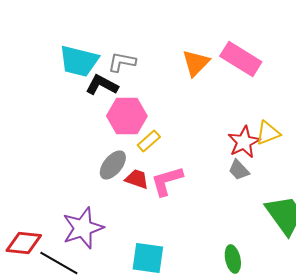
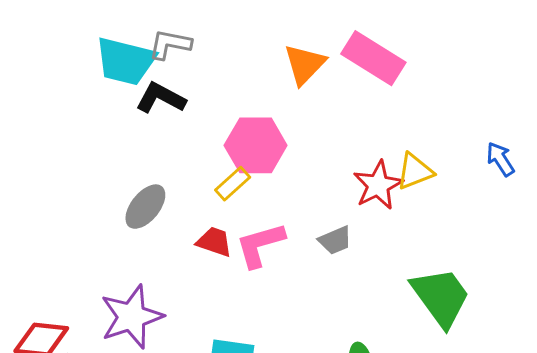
gray L-shape: (122, 62) -> (170, 44), moved
pink hexagon: (127, 116) -> (256, 145), moved
gray ellipse: (113, 165) -> (145, 207), moved
gray trapezoid: (239, 170) -> (335, 240), moved, turned -70

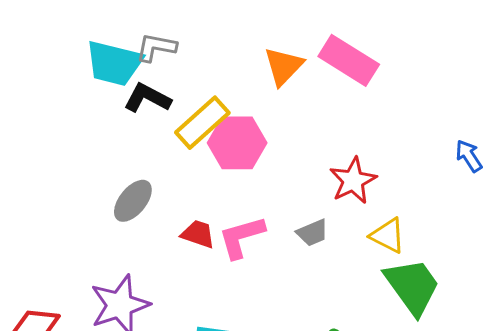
yellow triangle: (415, 171) -> (388, 236), moved, turned 48
yellow rectangle: (233, 184) -> (202, 123), moved, size x1.6

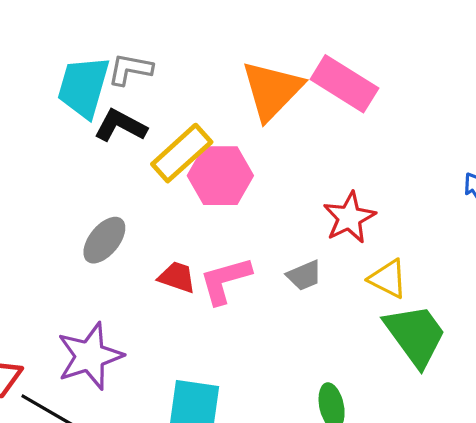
cyan trapezoid: (114, 63) -> (83, 87), turned 92
orange triangle: (283, 66) -> (272, 90), size x1.4

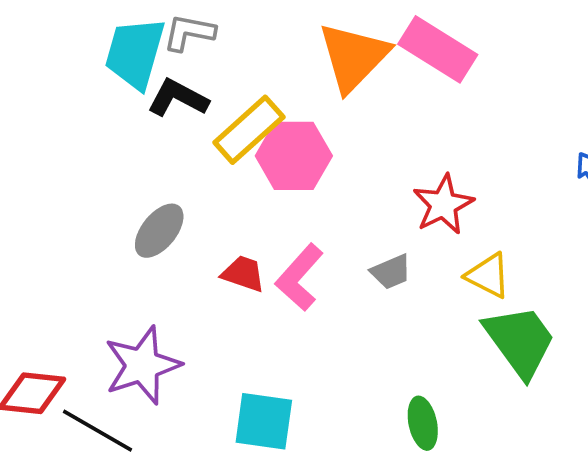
pink L-shape: (225, 280) -> (299, 277), turned -32

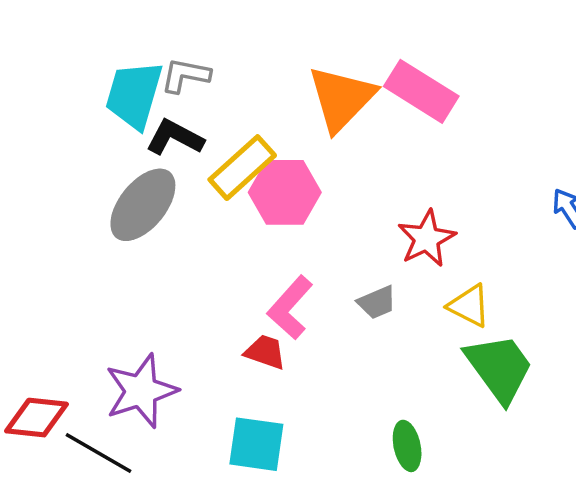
gray ellipse: (159, 231) -> (143, 205), moved, size x1.4
red trapezoid: (243, 274) -> (265, 352), moved

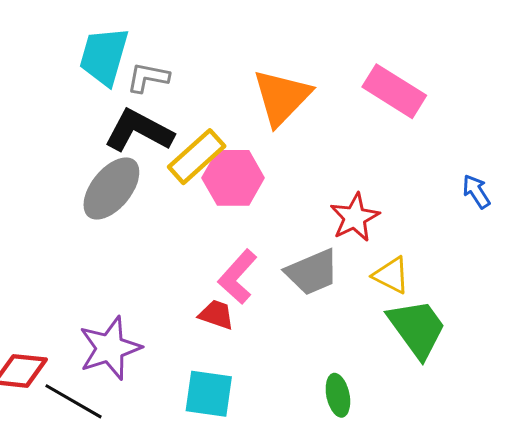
pink rectangle: (421, 91) -> (394, 91), moved
cyan trapezoid: (134, 95) -> (104, 56), moved
black L-shape: (175, 137) -> (139, 131), size x1.4
gray trapezoid: (377, 302) -> (312, 272), size x1.6

